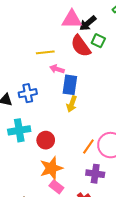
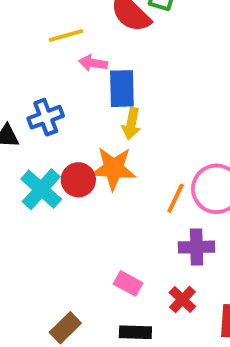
cyan cross: (19, 130) -> (41, 189), turned -30
red circle: (46, 140) -> (78, 180), moved
orange star: (51, 168) -> (113, 168), moved, turned 30

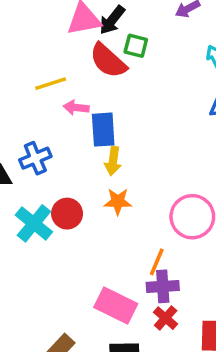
orange star: (113, 168) -> (118, 201), moved, size x0.7
orange line: (176, 198) -> (157, 262), moved
purple cross: (197, 247) -> (163, 286), moved
pink rectangle: (128, 283) -> (116, 306), size x1.6

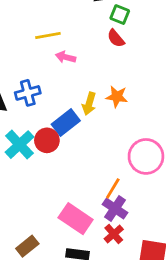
red semicircle: (108, 61) -> (116, 38), moved, size x0.6
blue rectangle: (103, 130) -> (66, 122), moved, turned 48
orange star: (118, 201) -> (117, 97), moved
purple cross: (163, 286) -> (115, 209), turned 30

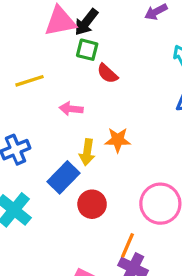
green square: (120, 15) -> (87, 50), moved
pink arrow: (66, 57) -> (71, 109), moved
red circle: (47, 140) -> (92, 204), moved

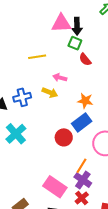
black arrow: (86, 22) -> (77, 26), turned -48
yellow arrow: (87, 152) -> (50, 93), moved, turned -84
blue rectangle: (64, 177) -> (82, 122), moved

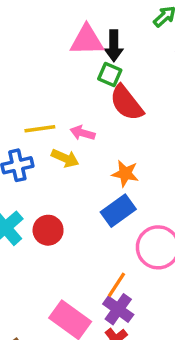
yellow line: (37, 57) -> (40, 129), moved
red semicircle: (85, 59) -> (126, 103), size x1.6
red circle: (64, 137) -> (48, 230), moved

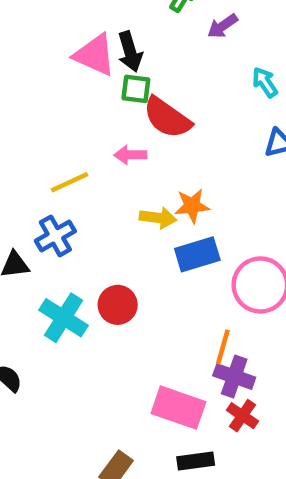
pink triangle: (87, 40) -> (95, 55), turned 42
pink arrow: (82, 133) -> (130, 155), moved
yellow arrow: (65, 158) -> (158, 218), moved
blue rectangle: (118, 211) -> (197, 254), turned 36

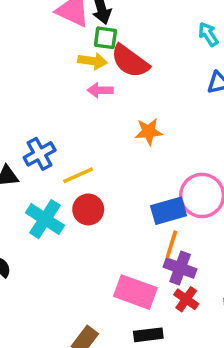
yellow line: (69, 182) -> (78, 175), moved
yellow arrow: (158, 218) -> (93, 61), moved
blue rectangle: (197, 254) -> (169, 211), moved

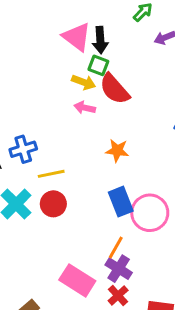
blue rectangle: (169, 211) -> (121, 202), moved, turned 72

